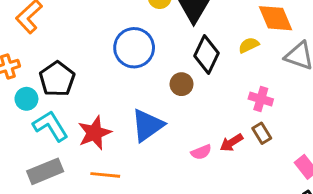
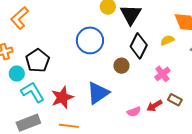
pink cross: (261, 99) -> (162, 74), moved, turned 35
brown rectangle: (262, 133) -> (175, 100), turned -32

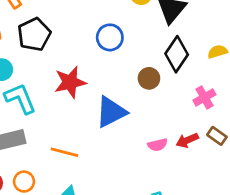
blue circle: (90, 40) -> (110, 37), size x0.7
black pentagon: (38, 61) -> (34, 34), moved
red star: (62, 97) -> (70, 82), moved

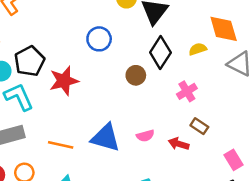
black pentagon: (34, 34) -> (30, 61), moved
blue triangle: (111, 112) -> (106, 138), moved, turned 44
red arrow: (187, 140) -> (179, 144), moved, turned 42

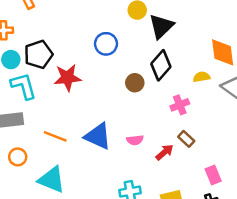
yellow semicircle: (198, 49) -> (202, 77), moved
red arrow: (179, 144) -> (165, 152), turned 114

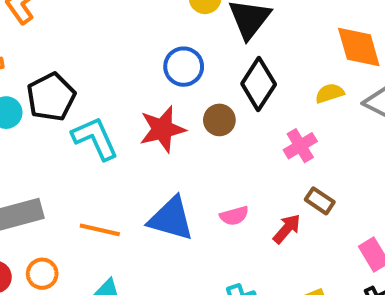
blue circle: (106, 44) -> (184, 67), moved
red star: (67, 78) -> (162, 129), moved
cyan L-shape: (23, 86) -> (95, 138), moved

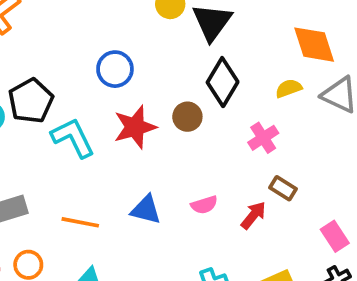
blue circle: (184, 67) -> (115, 69), moved
blue triangle: (171, 219) -> (146, 210), size x0.7

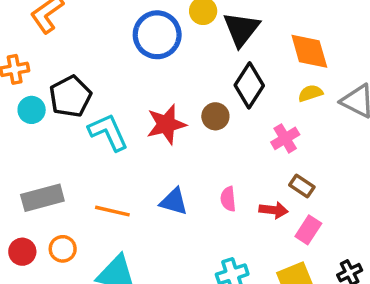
orange diamond: (314, 45) -> (309, 51), moved
blue circle: (115, 69) -> (157, 35), moved, size x1.4
pink semicircle: (204, 205) -> (228, 199), turned 100
red arrow: (253, 215) -> (274, 210), turned 56
pink rectangle: (335, 236) -> (308, 230), moved, turned 64

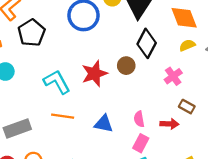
black pentagon: (70, 97) -> (32, 33), moved
orange line: (112, 211) -> (63, 116), moved
pink rectangle: (308, 230) -> (141, 143), moved

